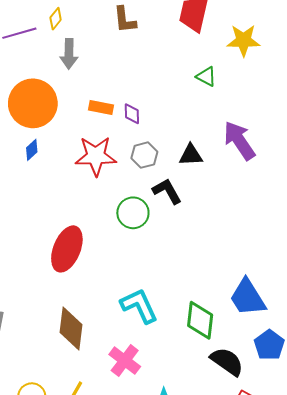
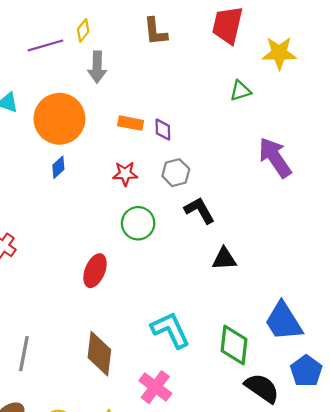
green triangle: (206, 77) -> (240, 91), turned -45
black triangle: (191, 155) -> (224, 259), moved
red star: (96, 156) -> (125, 174), size x0.6
green circle: (133, 213) -> (138, 223), moved
red ellipse: (67, 249) -> (95, 271), size x0.7

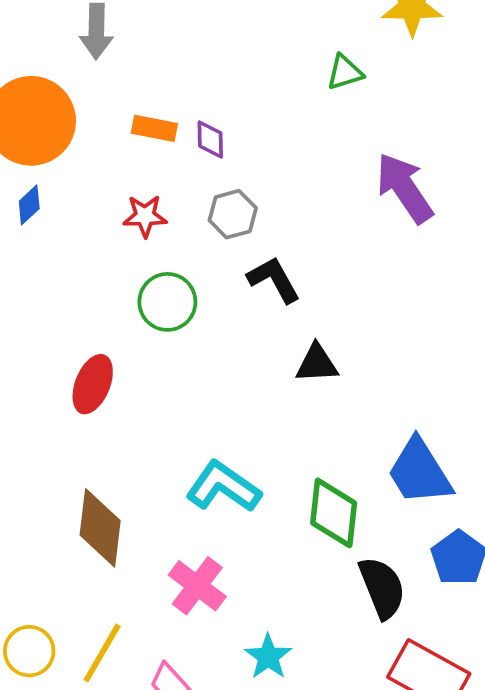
cyan L-shape: (170, 330) -> (223, 487), turned -30
black semicircle: (262, 388) -> (382, 588), turned 33

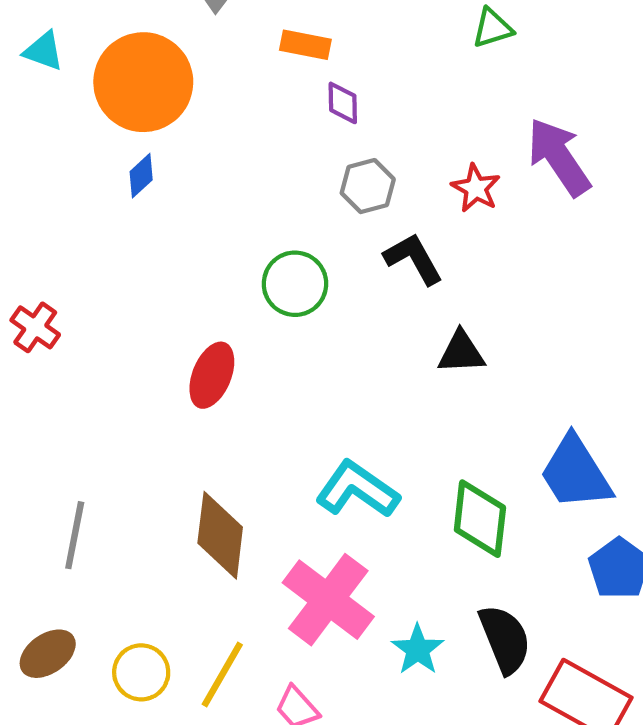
orange rectangle: (154, 128) -> (305, 45), moved
red star: (145, 216) -> (476, 188), moved, turned 30
pink cross: (197, 586) -> (328, 600), size x1.4
black semicircle: (382, 588) -> (505, 639), moved
cyan star: (268, 657) -> (418, 650), moved

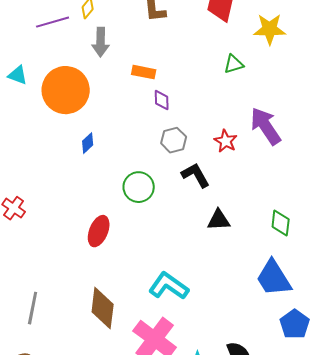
blue diamond: (141, 176) -> (88, 143), moved
green diamond: (480, 519) -> (281, 223), moved, size x0.7

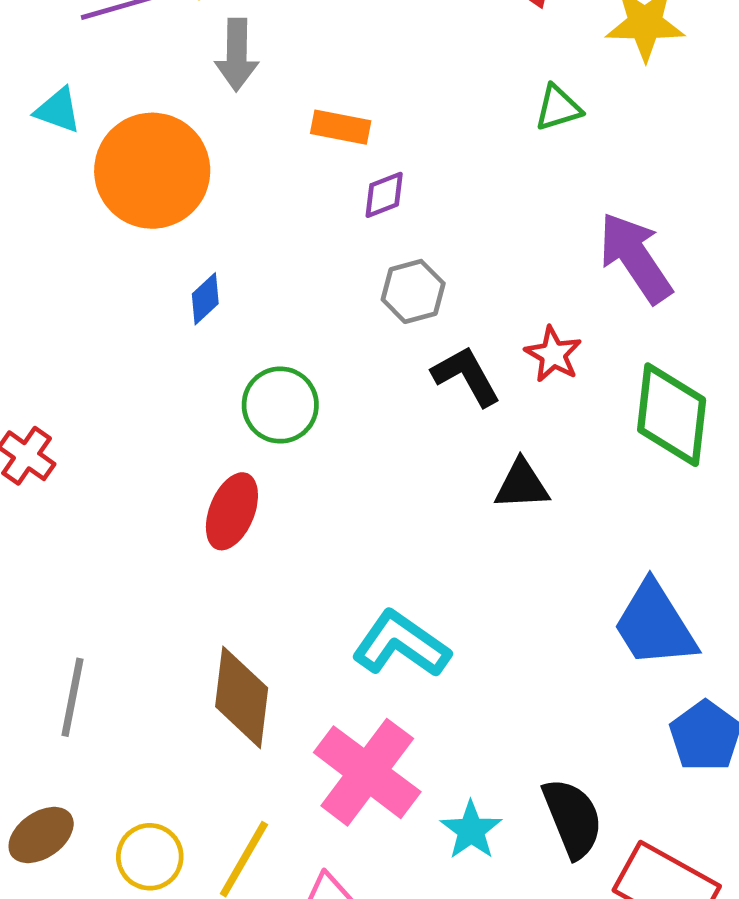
cyan triangle: (18, 75) -> (58, 110), moved
purple diamond: (162, 100) -> (384, 195), turned 70
red star: (226, 141) -> (553, 354), moved
green circle: (139, 187) -> (280, 405), moved
green diamond: (281, 223) -> (672, 415), moved, size x1.6

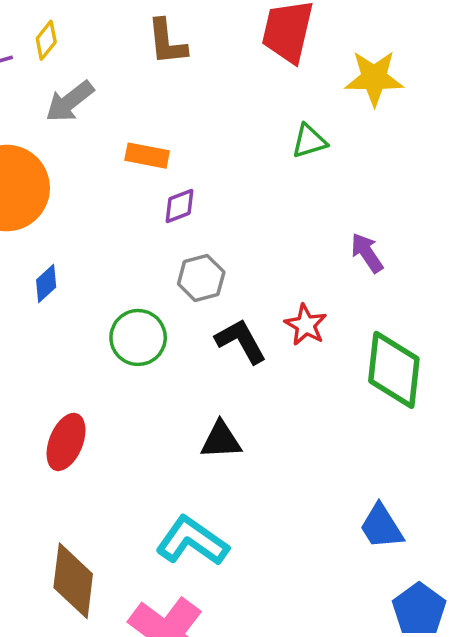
gray arrow: (237, 55) -> (70, 101), turned 51
purple arrow: (635, 258) -> (367, 253), size x0.6
green circle: (280, 405) -> (138, 337), moved
black triangle: (522, 485) -> (221, 440), moved
blue trapezoid: (655, 625) -> (381, 527), size x0.7

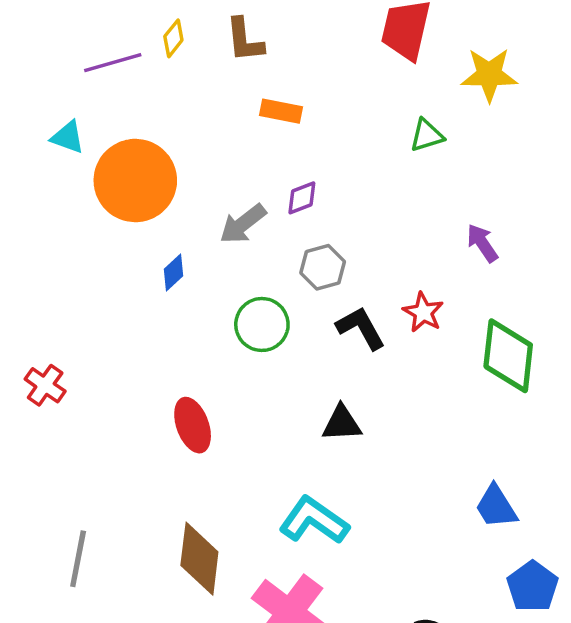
brown L-shape: (167, 42) -> (245, 40), moved
gray arrow: (70, 101) -> (243, 224), moved
orange rectangle: (147, 156) -> (281, 111), moved
red ellipse: (66, 442) -> (193, 425), turned -42

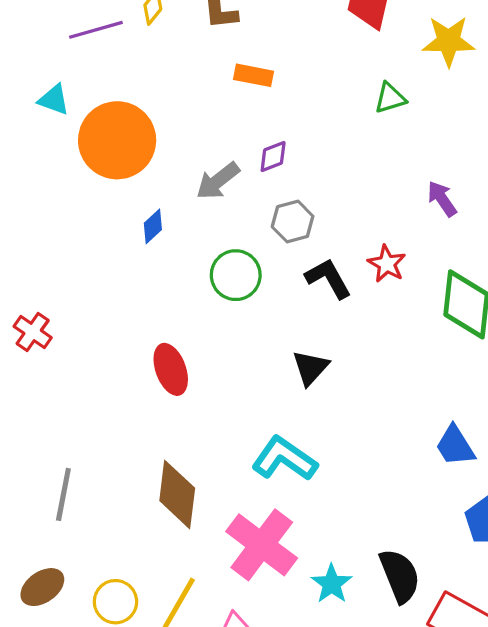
black triangle: (342, 423) -> (310, 368), turned -45

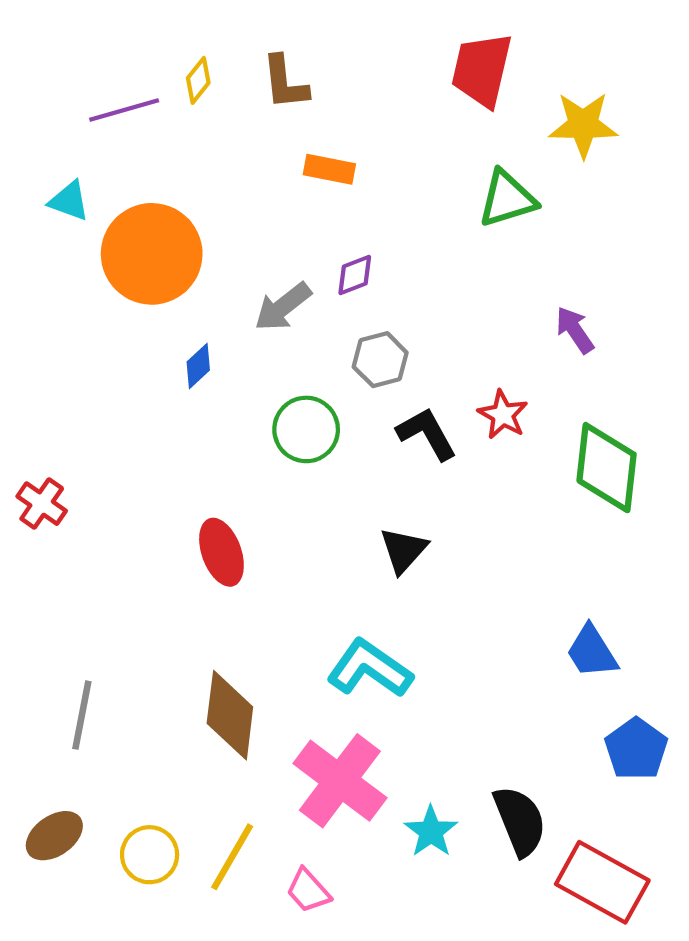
green triangle: (390, 98) -> (507, 199), size x1.4

